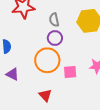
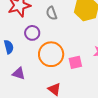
purple circle: (55, 38) -> (32, 33), moved

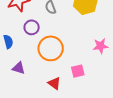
pink square: (75, 62) -> (78, 71), moved

